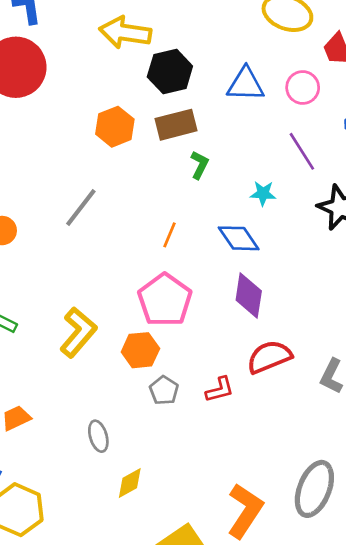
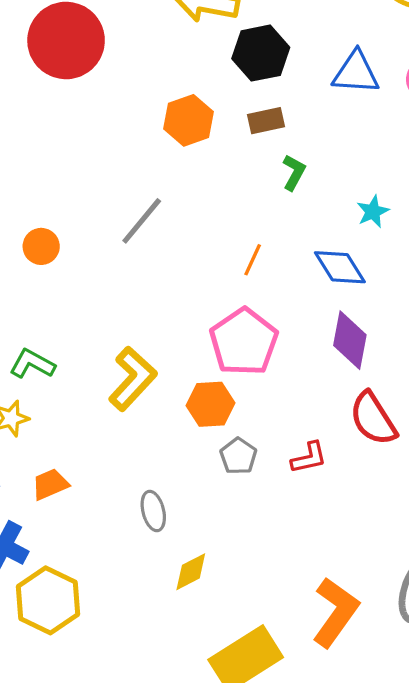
brown rectangle: (176, 125) -> (266, 121), size x0.7
cyan star: (263, 193) -> (373, 212), turned -30
red semicircle: (269, 357) -> (373, 419), turned -102

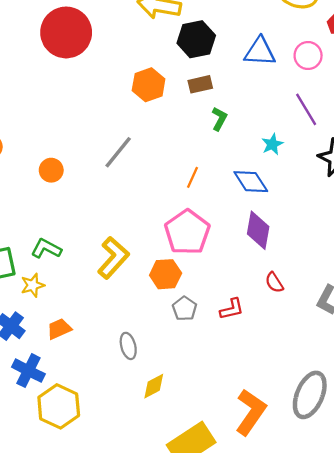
red semicircle: (373, 419) -> (274, 282), size x0.6

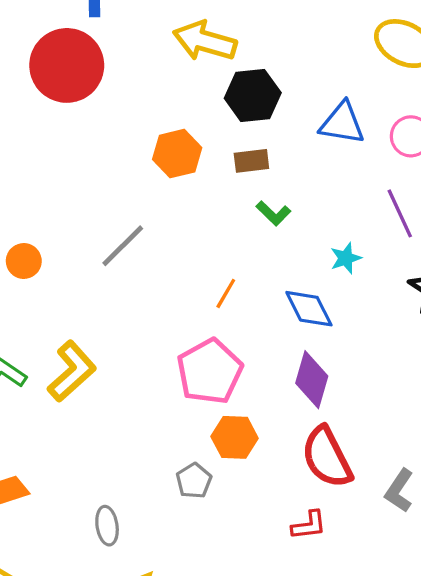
green L-shape: (219, 119) -> (273, 213), turned 100
yellow L-shape: (113, 258) -> (72, 371), moved
orange hexagon: (166, 274) -> (235, 437), moved
red semicircle: (274, 282) -> (327, 457), size x2.0
red L-shape: (232, 309) -> (309, 525), moved

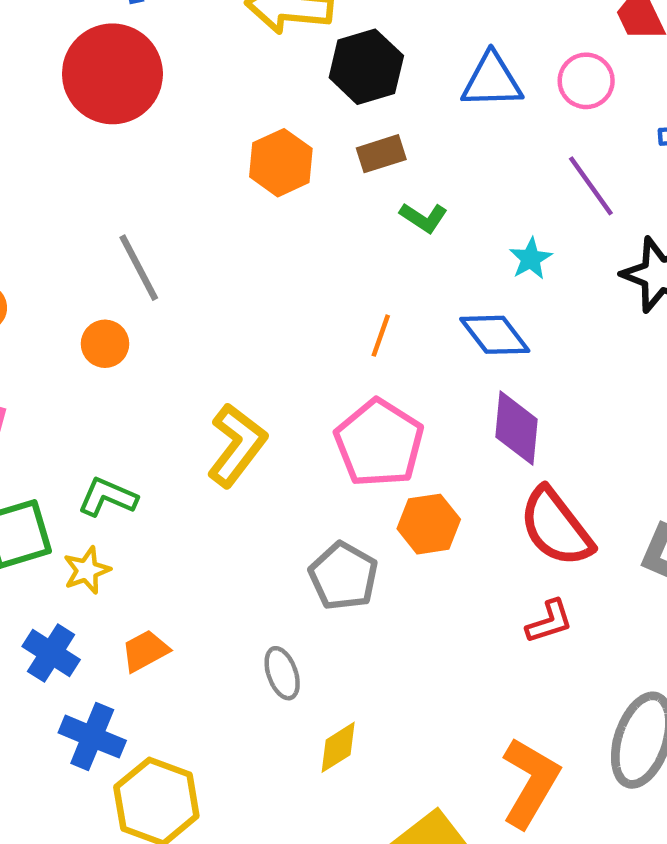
gray line: (123, 246) -> (139, 268), moved, turned -62
yellow L-shape: (72, 371) -> (237, 445), moved
gray pentagon: (194, 481) -> (343, 576), moved, size x1.4

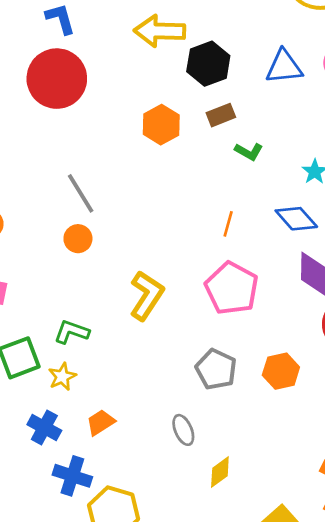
orange circle: (105, 344) -> (78, 239), moved
orange hexagon: (429, 524) -> (281, 371), moved

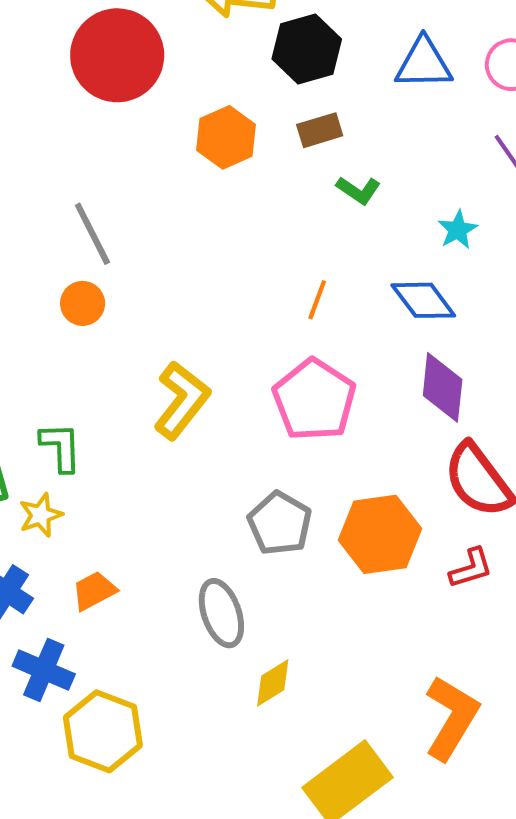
red circle: (57, 79) -> (117, 55), moved
green L-shape: (72, 332) -> (61, 447), turned 64
orange hexagon: (281, 371) -> (380, 534), size x1.4
gray ellipse: (183, 430) -> (221, 613), size x1.4

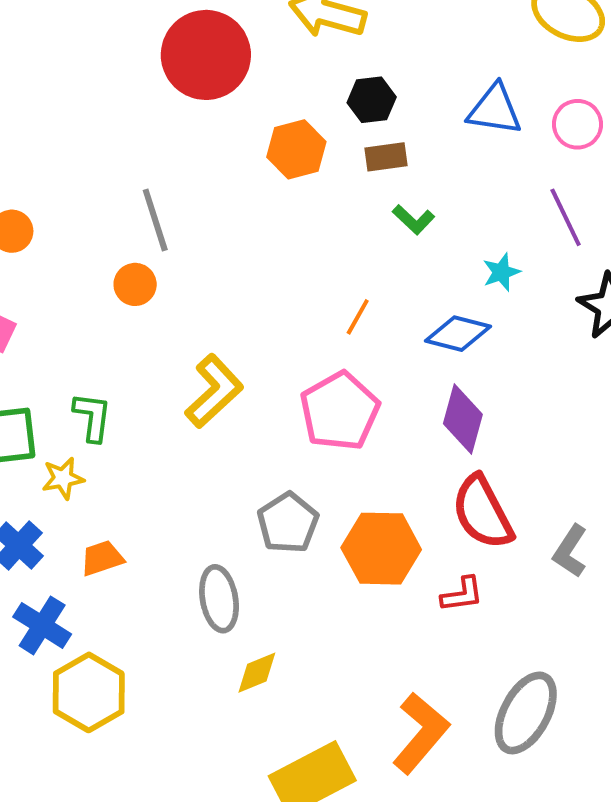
black hexagon: (307, 49) -> (372, 100), moved, size x0.7
blue diamond: (423, 300) -> (458, 334), turned -48

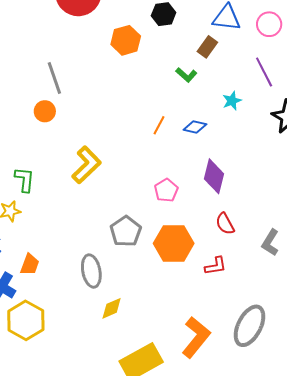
brown rectangle: (386, 157) -> (207, 47), moved, turned -45
blue diamond: (458, 334) -> (195, 127), moved, size x0.7
pink pentagon: (340, 411) -> (166, 190), moved, size x0.6
red semicircle: (482, 512) -> (225, 224), size x0.6
orange trapezoid: (102, 558) -> (30, 265), moved, turned 130

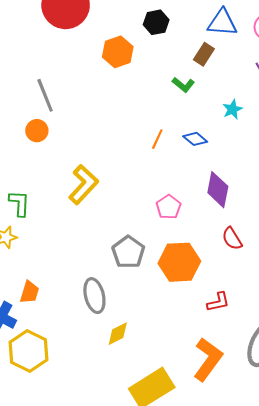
blue diamond: (195, 127) -> (195, 139), turned 30
red L-shape: (216, 266) -> (218, 302), moved

